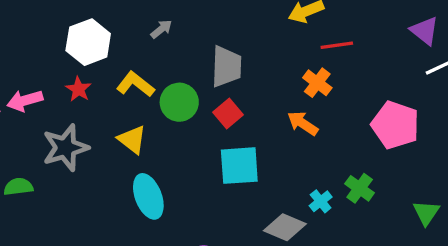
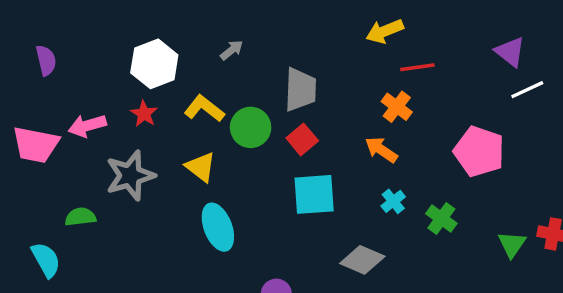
cyan cross: (321, 201) -> (393, 201), moved

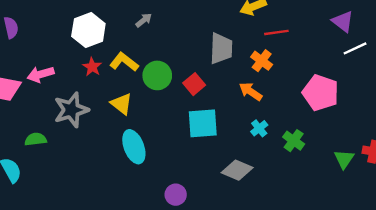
gray trapezoid: (300, 90) -> (221, 48), moved
red star: (144, 114) -> (92, 67), moved

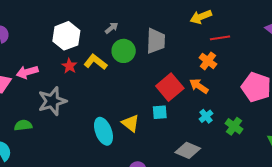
gray trapezoid: (221, 48) -> (156, 41), moved
green circle: (157, 75) -> (124, 51), moved
red square: (194, 84) -> (170, 87), moved, size x1.5
yellow triangle: (122, 104) -> (131, 123), moved
cyan square: (203, 123) -> (160, 112), size x0.6

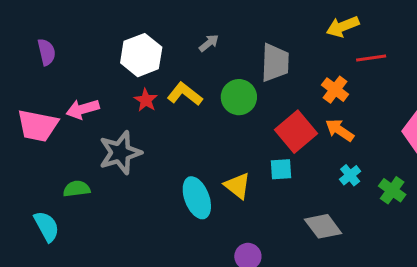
green circle: (124, 51) -> (239, 97), moved
orange cross: (208, 61) -> (335, 90), moved
gray diamond: (188, 150) -> (323, 226), turned 30

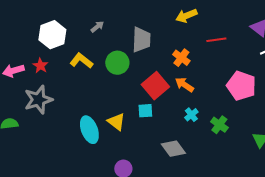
red line: (371, 58) -> (216, 40), moved
red star: (146, 100) -> (40, 66), moved

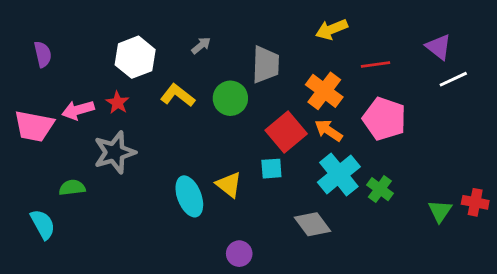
orange cross: (181, 58) -> (324, 91), size x1.4
pink pentagon: (241, 86) -> (384, 119), moved
cyan cross: (191, 115) -> (339, 174), size x2.0

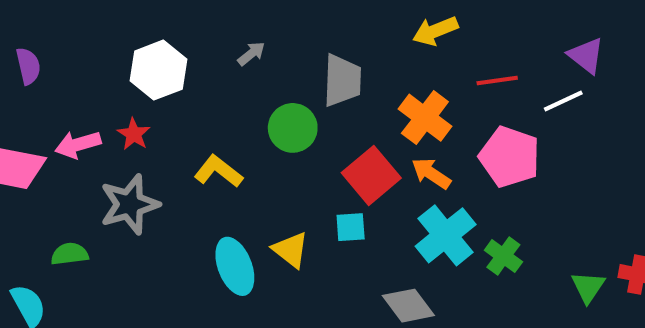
white line: (453, 79) -> (563, 101), moved
yellow L-shape: (178, 95) -> (218, 171), moved

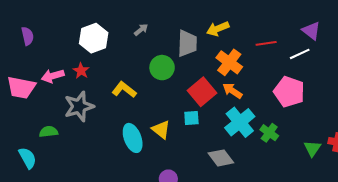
yellow arrow: (435, 31) -> (218, 29), moved
pink pentagon: (510, 157) -> (289, 92), moved

